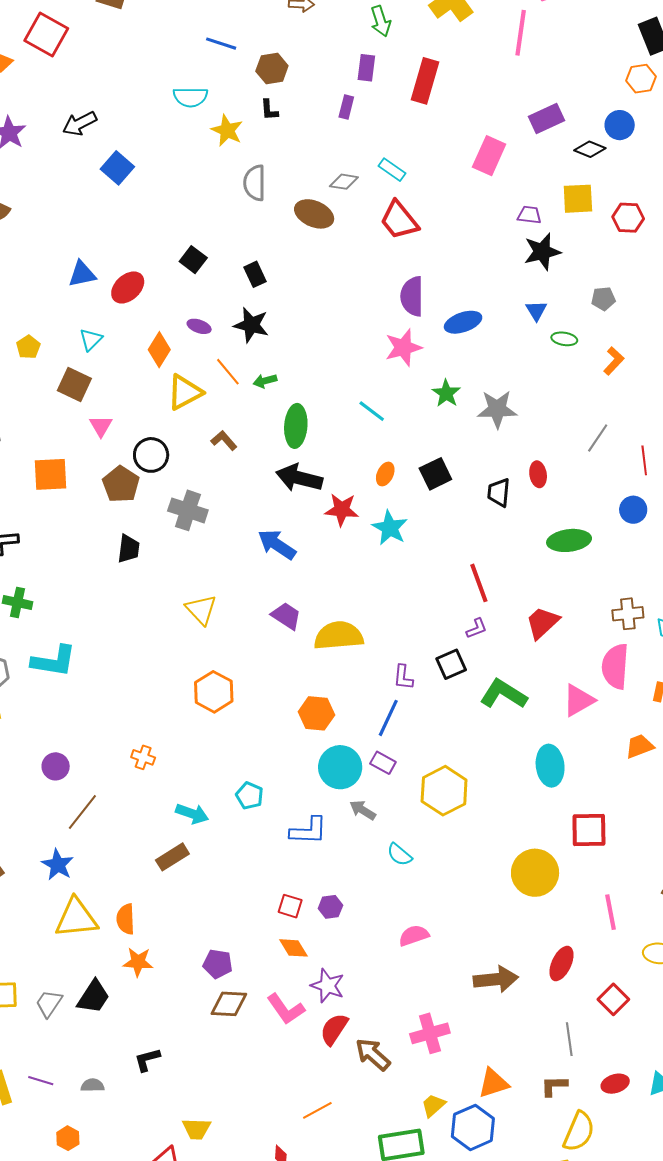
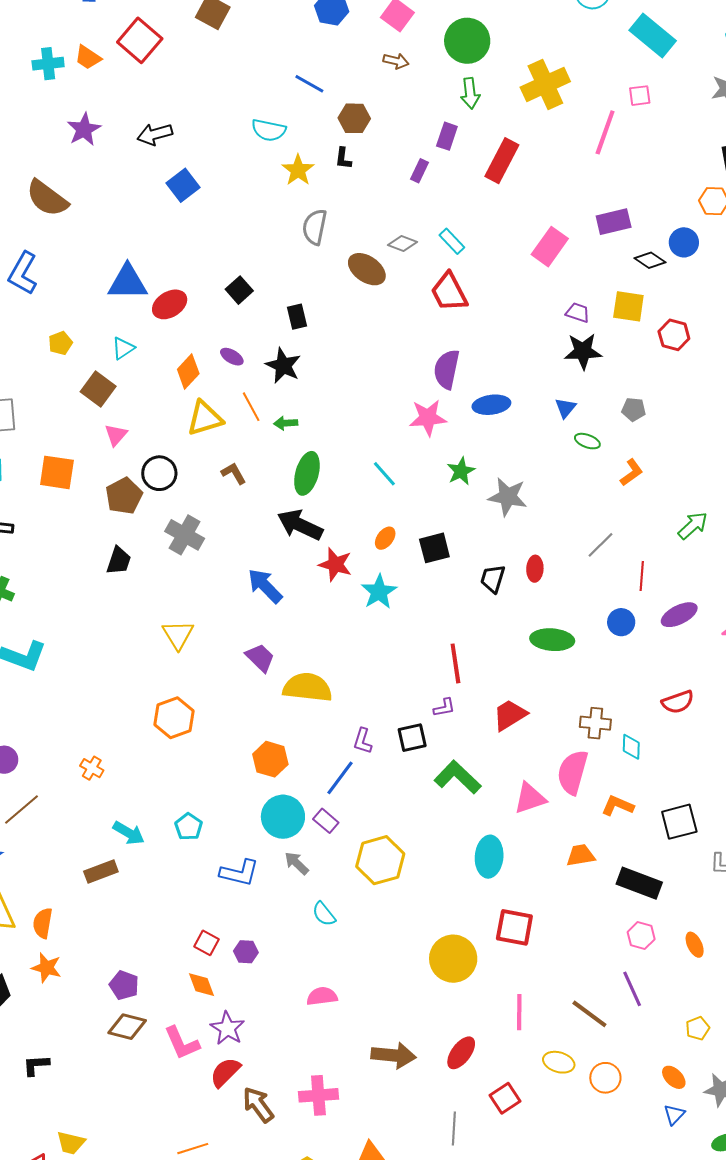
blue triangle: (82, 274) -> (127, 282), size x1.4

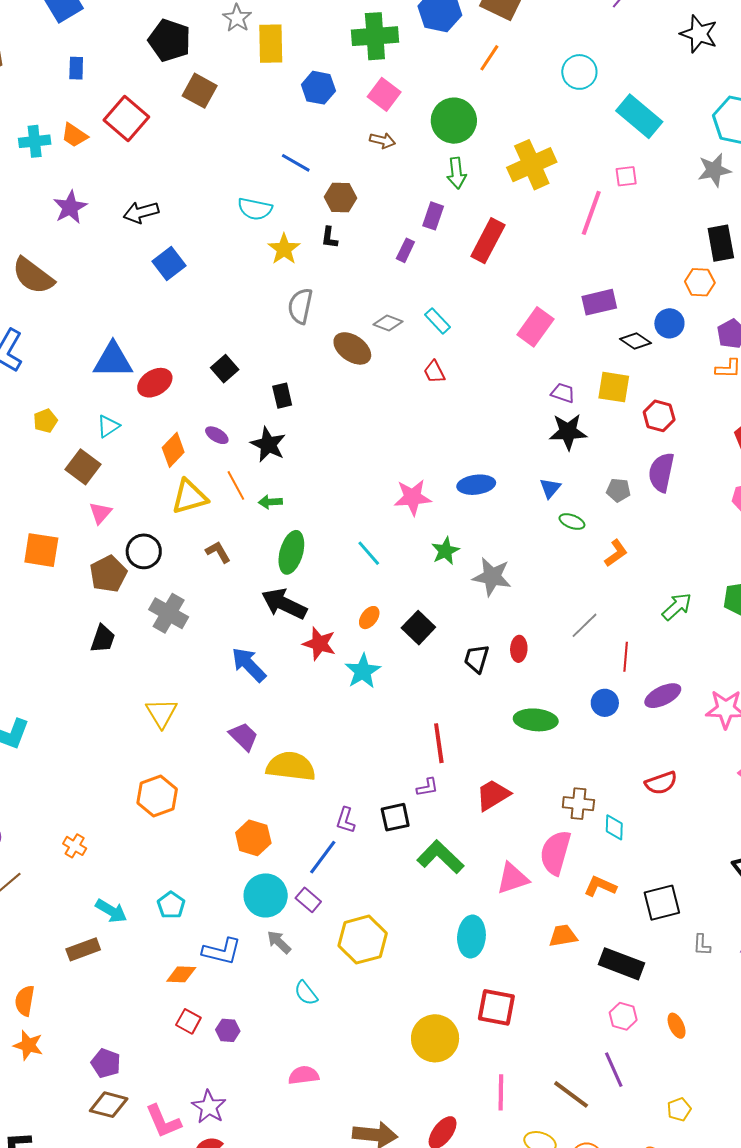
red trapezoid: (449, 292) -> (434, 372), size x0.6
purple semicircle: (447, 369) -> (661, 472), moved
black square: (434, 548) -> (418, 628), turned -32
orange diamond: (202, 985) -> (181, 974), moved, turned -68

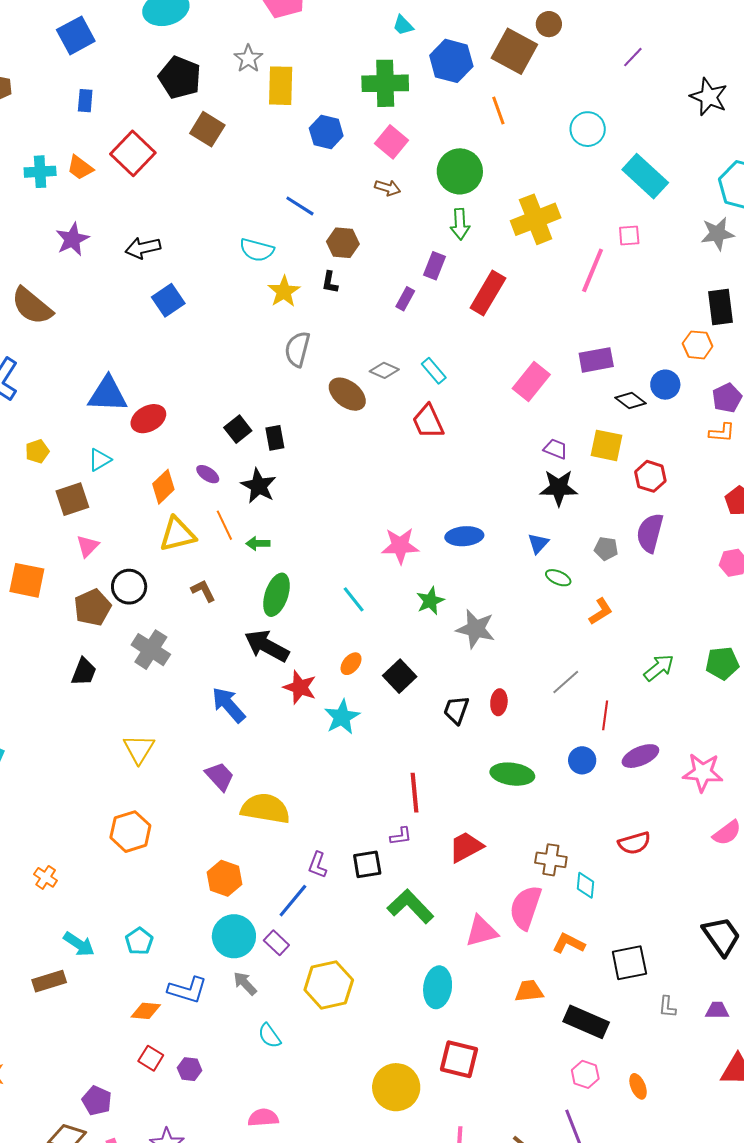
orange line: (489, 58) -> (498, 111), turned -56
black square: (225, 369) -> (238, 429), moved
red trapezoid: (434, 372) -> (428, 422), size x1.5
brown square: (83, 467) -> (72, 499), turned 32
purple pentagon: (106, 1063) -> (97, 1101), moved

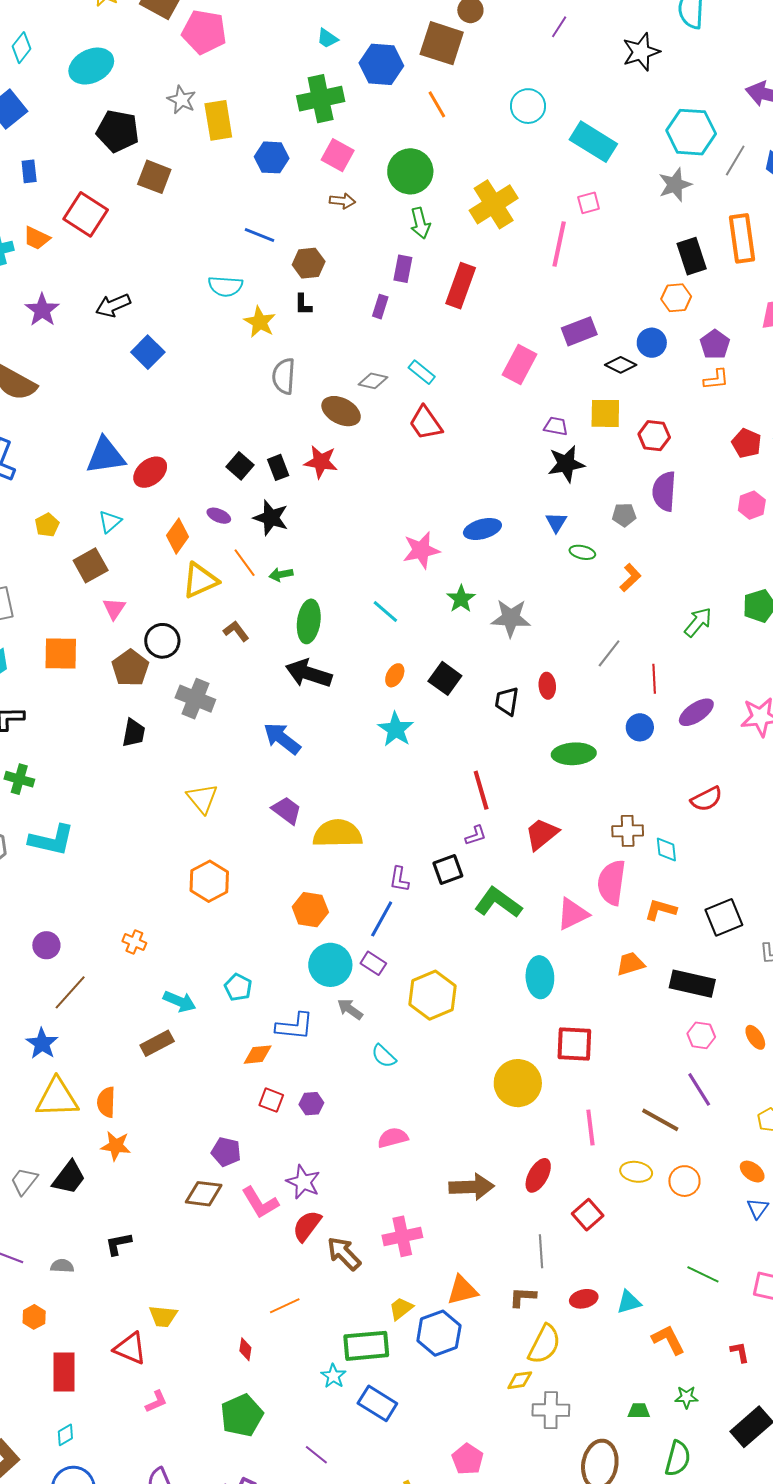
black star: (709, 97) -> (641, 52), turned -30
red star: (300, 687) -> (321, 462), moved

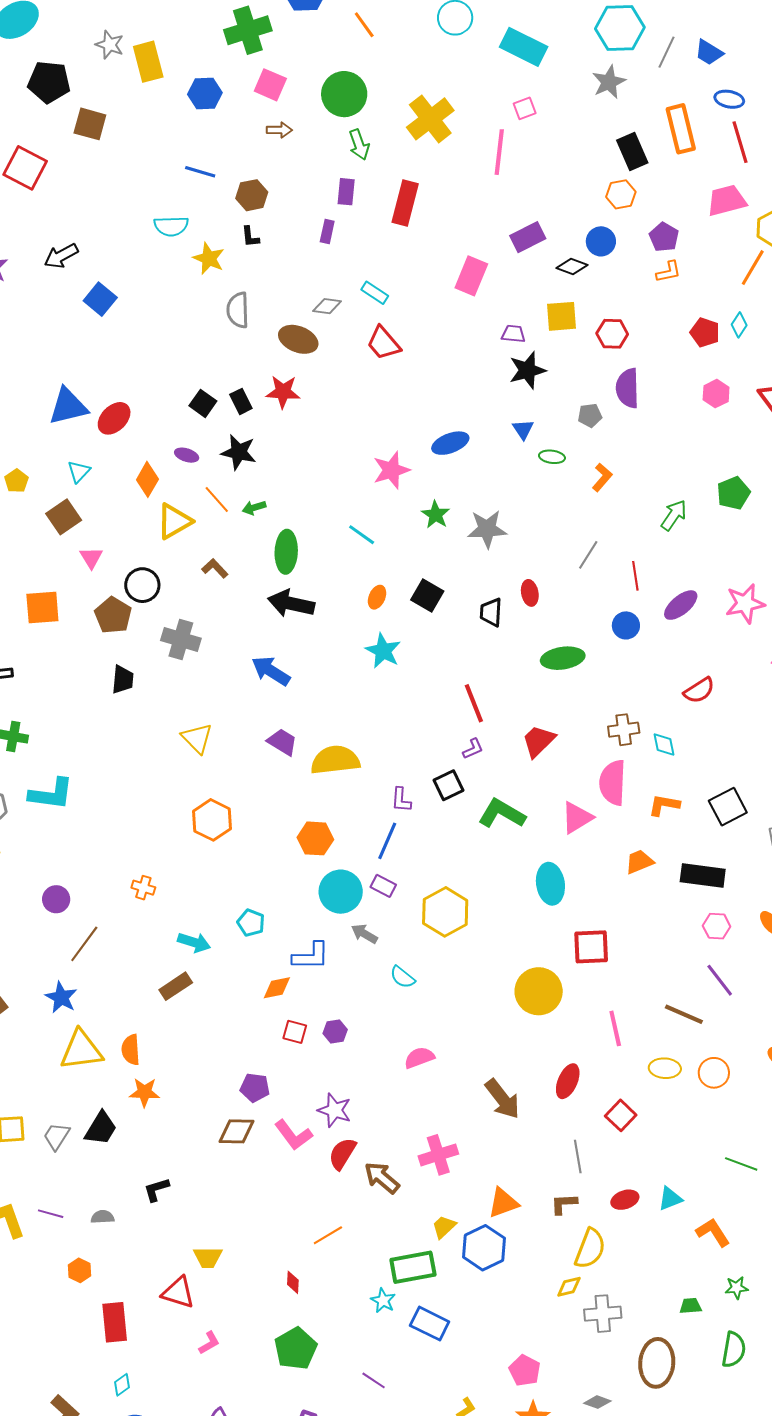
brown arrow: (472, 1187) -> (502, 1099), turned 60

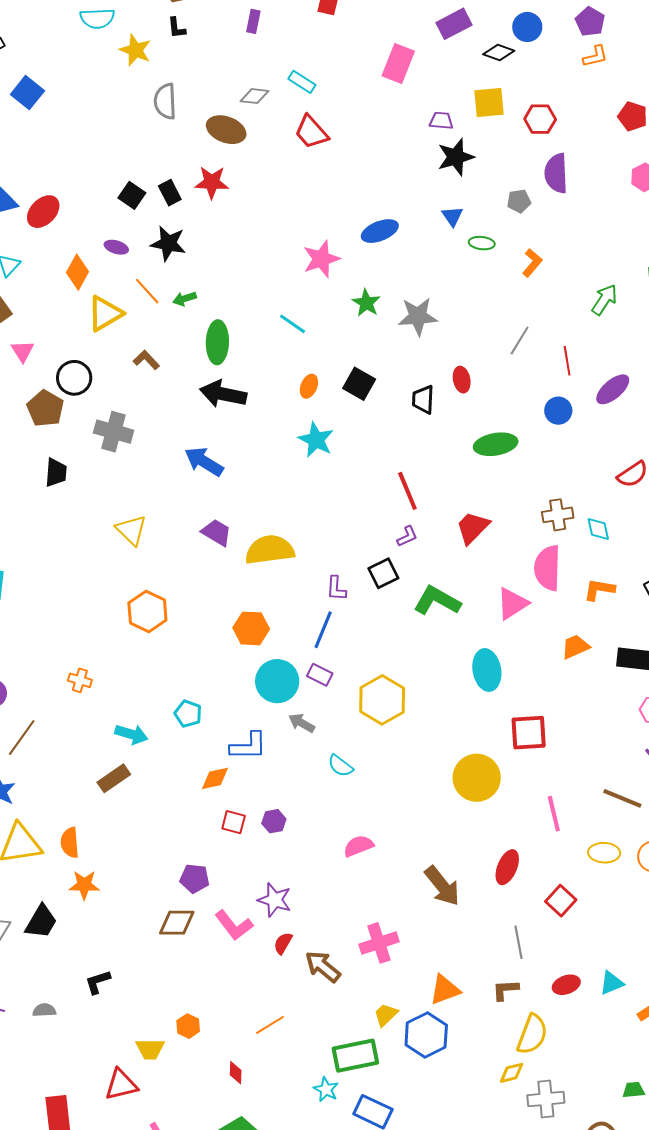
red semicircle: (342, 1154) -> (283, 943), size x0.7
orange hexagon: (79, 1270) -> (188, 1026), moved
red triangle: (178, 1293) -> (121, 1085), turned -30

